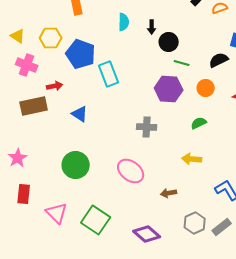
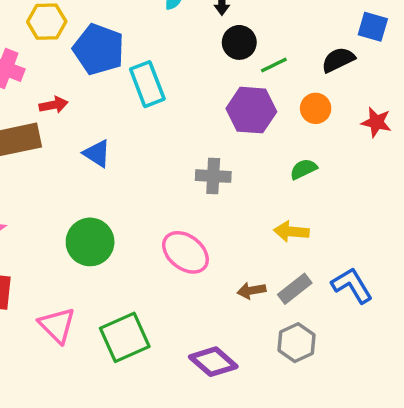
black circle: (169, 42) -> (239, 42), moved
green line: (182, 63) -> (274, 65), turned -42
green square: (96, 220) -> (125, 337), turned 32
gray rectangle: (222, 227) -> (295, 289), moved

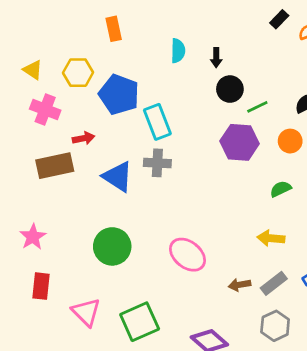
blue triangle: (97, 153) -> (118, 177), size x1.4
gray cross: (213, 176) -> (157, 163), moved

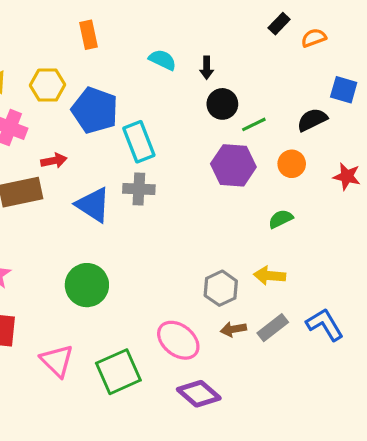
cyan semicircle: (178, 51) -> (163, 60), turned -65
pink ellipse: (187, 255) -> (178, 340), moved
gray hexagon: (275, 326) -> (221, 288), moved

